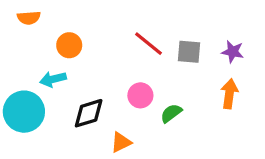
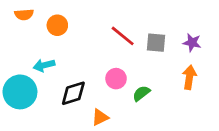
orange circle: (69, 45) -> (57, 25), moved

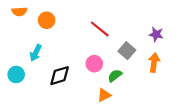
gray square: (156, 43) -> (127, 51), moved, turned 35
cyan arrow: (44, 65) -> (36, 53), turned -49
cyan circle: (20, 92) -> (16, 75), size x0.6
orange triangle: (100, 117) -> (104, 95), moved

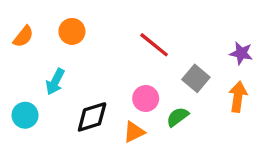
orange semicircle: (19, 12) -> (23, 36), moved, turned -48
orange triangle: (104, 95) -> (134, 132), moved

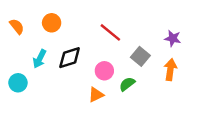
orange semicircle: (23, 36) -> (17, 26), turned -77
black diamond: (92, 117) -> (70, 58), moved

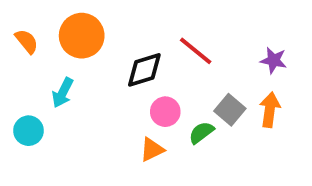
orange circle: (52, 23) -> (82, 36), size x1.5
red line: (110, 32) -> (196, 51), moved
gray square: (140, 56) -> (230, 110), moved
black diamond: (70, 58) -> (144, 70), moved

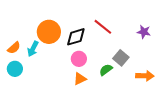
orange circle: (82, 36) -> (49, 32), moved
orange semicircle: (27, 41) -> (14, 48), moved, turned 88
orange arrow: (270, 110) -> (145, 76), moved, turned 84
pink circle: (165, 112) -> (79, 59), moved

